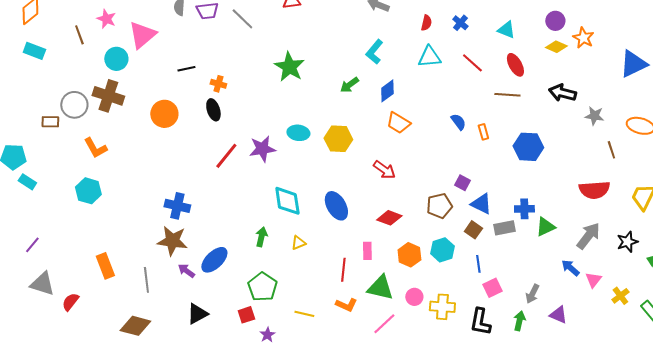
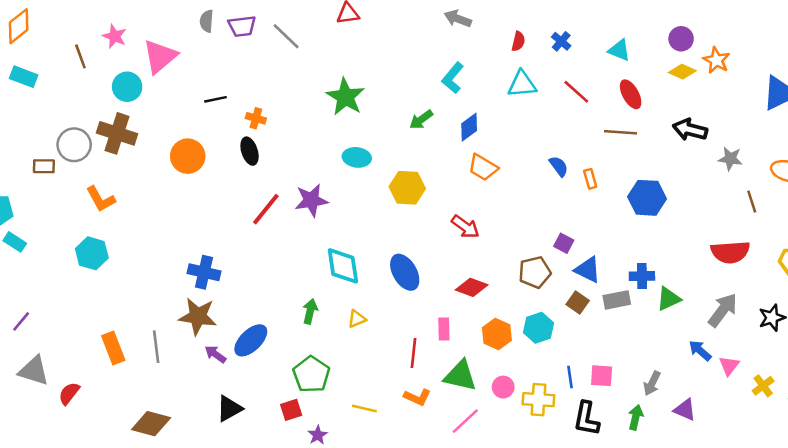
cyan ellipse: (298, 133) -> (357, 157), moved
blue line: (478, 264) -> (570, 377), moved
gray line: (146, 280) -> (156, 347), moved
pink square: (492, 288) -> (602, 376), turned 30

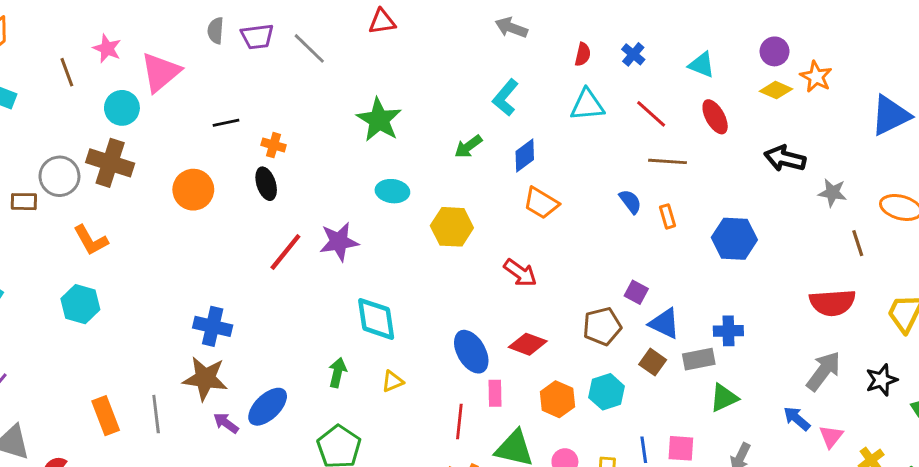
brown line: (621, 132) -> (667, 161), moved
blue ellipse: (405, 272) -> (471, 352), moved
green triangle: (668, 299) -> (724, 398), moved

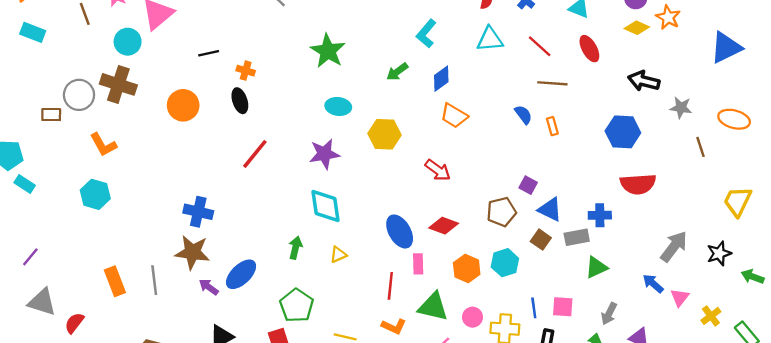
blue hexagon: (734, 239) -> (623, 132), moved
purple star: (339, 242) -> (324, 154), moved
red semicircle: (832, 303) -> (638, 184), moved

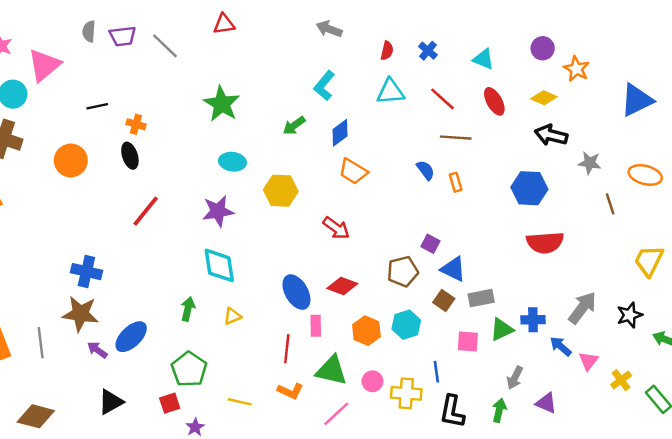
yellow diamond: (637, 28) -> (544, 98), moved
blue cross: (600, 215) -> (533, 320), moved
pink square: (563, 307) -> (468, 341), moved

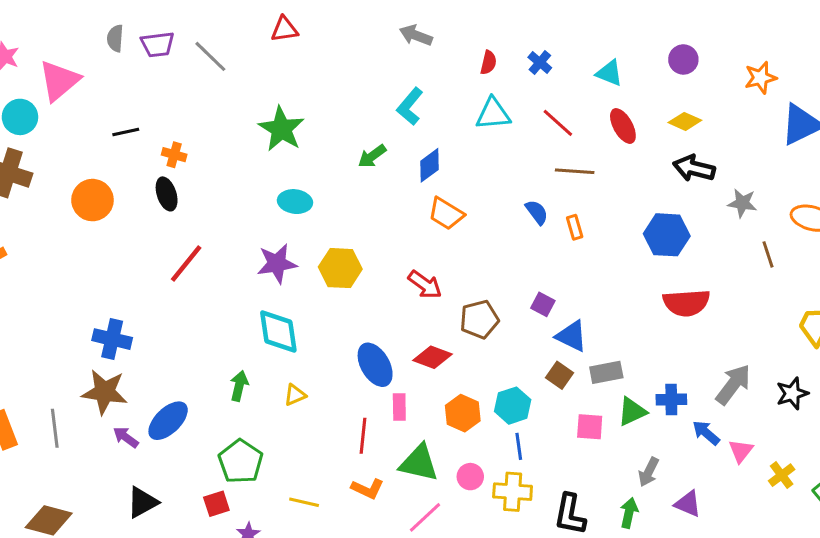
orange star: (576, 69) -> (760, 78), moved, turned 30
yellow hexagon: (281, 191) -> (340, 268), moved
brown pentagon: (403, 272) -> (479, 319), moved
blue line: (436, 372) -> (519, 446), moved

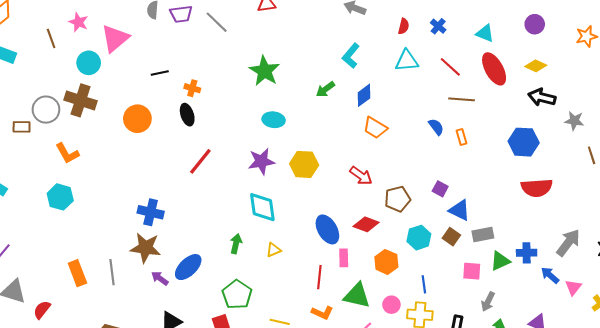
red ellipse: (623, 126) -> (494, 69), size x1.4
cyan hexagon: (513, 406) -> (419, 238), moved
gray arrow: (649, 472) -> (488, 302), moved

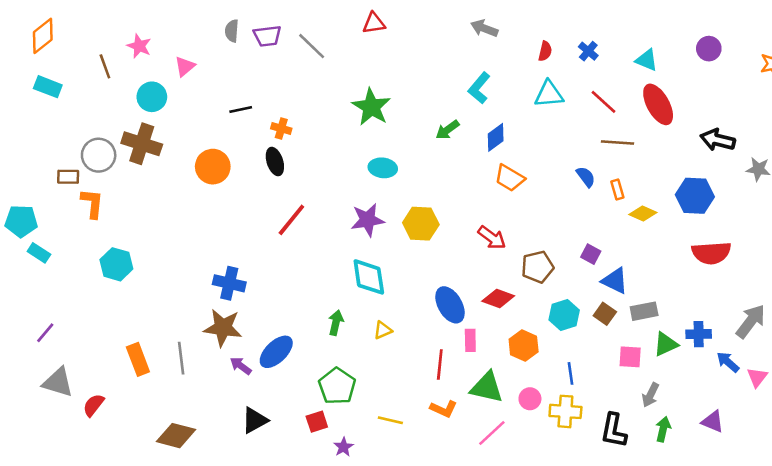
pink triangle: (115, 38) -> (185, 66), size x0.6
yellow diamond: (536, 66) -> (643, 214), moved
orange L-shape: (67, 153) -> (92, 203), moved, turned -145

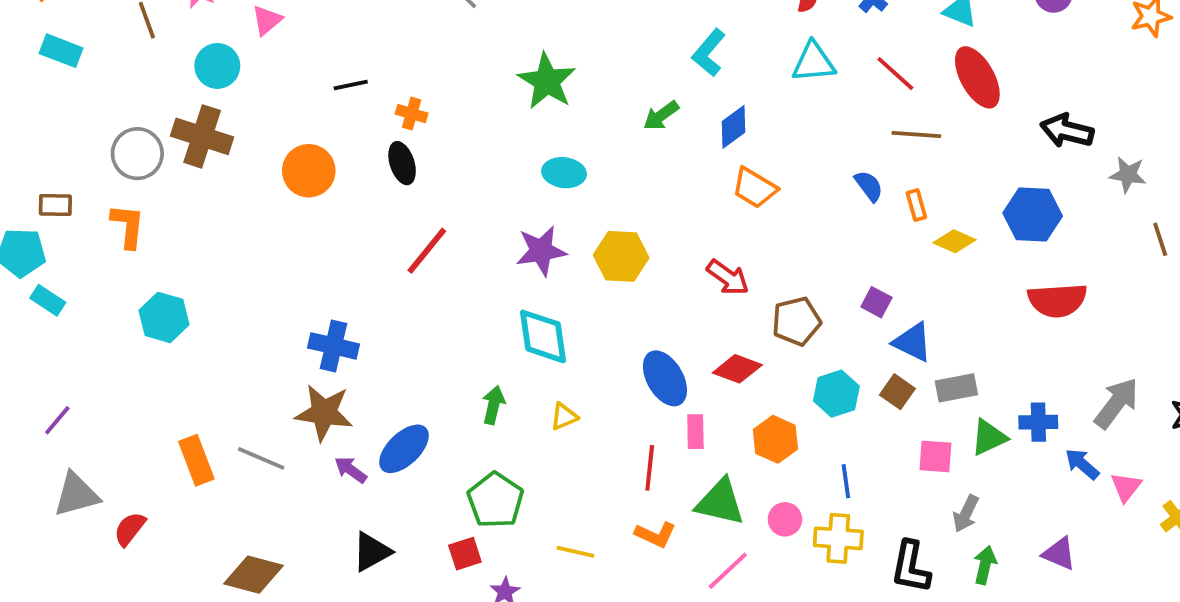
brown rectangle: (68, 177) -> (55, 205), moved
gray line: (181, 358) -> (261, 458), turned -60
gray triangle: (58, 382) -> (76, 495), turned -32

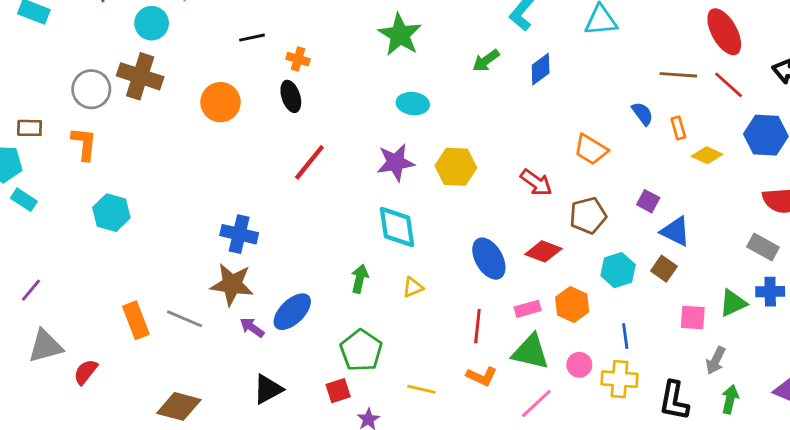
red line: (895, 74) -> (729, 85), moved
orange trapezoid: (754, 188) -> (591, 149), moved
gray rectangle: (956, 388) -> (763, 247), moved, turned 40
pink rectangle: (695, 432) -> (528, 309), moved, turned 75

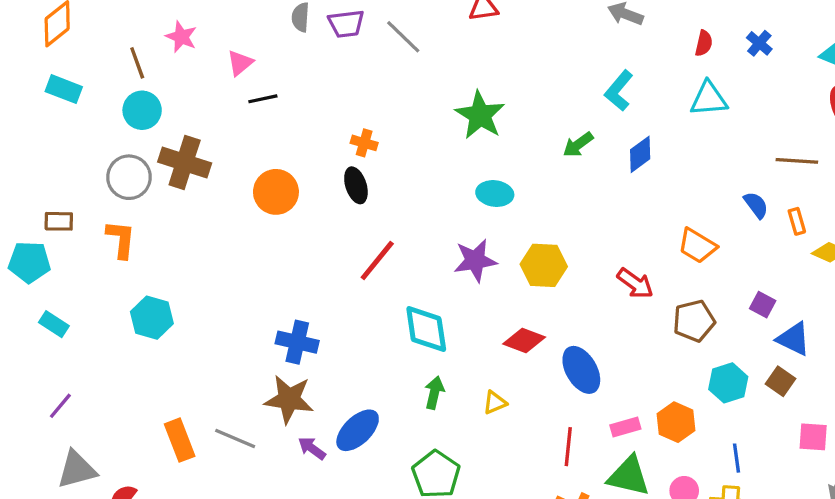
cyan circle: (152, 23) -> (142, 110), moved
black line: (252, 38) -> (263, 99), moved
cyan rectangle: (24, 200) -> (54, 324), moved
cyan diamond: (397, 227) -> (426, 329), moved
red diamond: (543, 251) -> (524, 340), moved

